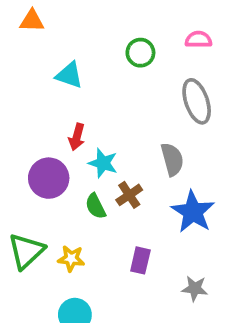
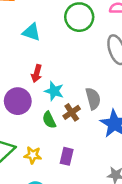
green circle: (140, 53) -> (79, 17), size x1.5
gray semicircle: (172, 159) -> (93, 99), moved
purple rectangle: (140, 260) -> (67, 156), moved

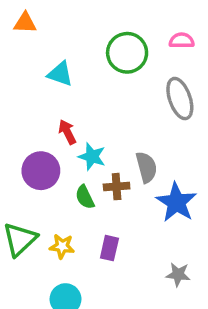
red arrow: (37, 73) -> (67, 132), turned 138
brown cross: (72, 112) -> (117, 187), turned 30

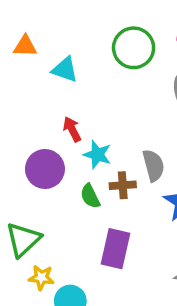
orange triangle: (25, 23) -> (25, 46), moved
yellow star: (62, 246) -> (41, 278), moved
purple rectangle: (109, 248) -> (115, 249), size x1.5

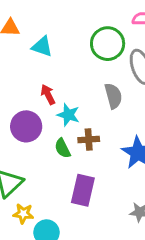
green circle: (134, 48) -> (108, 44), moved
gray semicircle: (153, 165) -> (113, 96), moved

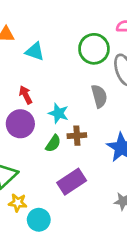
red arrow: (48, 94) -> (26, 95), moved
green semicircle: (62, 148) -> (53, 143), turned -120
purple rectangle: (83, 190) -> (72, 182), turned 44

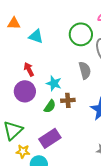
purple rectangle: (72, 182) -> (50, 138), moved

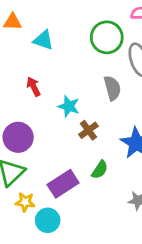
purple circle: (25, 91) -> (18, 137), moved
brown cross: (68, 100) -> (88, 130), turned -32
green semicircle: (50, 106) -> (100, 170), moved

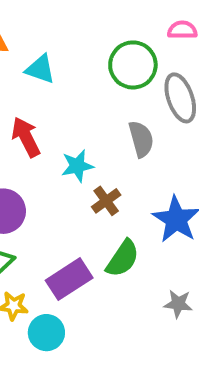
red arrow: (34, 87) -> (26, 137), size x1.4
cyan star: (69, 106) -> (77, 166), turned -30
green semicircle: (100, 170) -> (123, 258), size x1.4

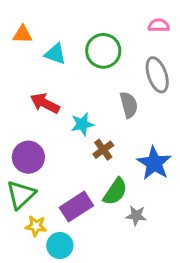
green circle: (133, 65) -> (103, 51), moved
red arrow: (26, 137) -> (45, 103), turned -36
gray star: (178, 304) -> (136, 216), moved

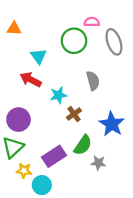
pink semicircle: (159, 25) -> (92, 22), moved
cyan triangle: (55, 54) -> (38, 56), moved, turned 35
gray ellipse: (157, 75) -> (114, 42), moved

